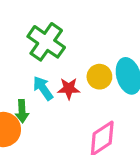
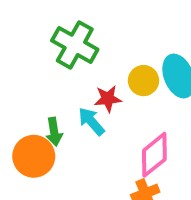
cyan arrow: (43, 88) -> (91, 121), moved

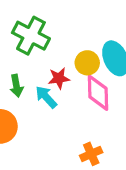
green arrow: (54, 132) -> (16, 86), moved
pink diamond: (154, 155) -> (98, 93), moved, turned -51

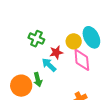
green cross: (31, 36) -> (36, 39), moved, size x0.7
green arrow: (16, 86) -> (38, 80), moved

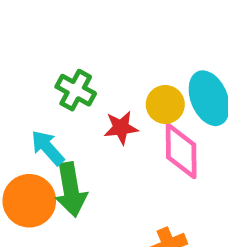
cyan arrow: (49, 65) -> (48, 148), moved
green arrow: (38, 80) -> (71, 190), size x1.5

